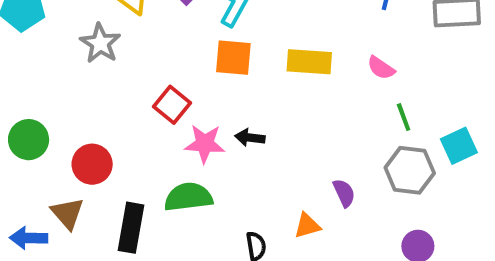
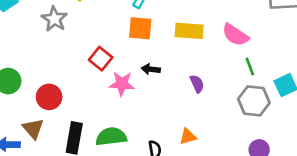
pink semicircle: (381, 68) -> (235, 35), size x1.5
black arrow: (250, 138) -> (151, 69), moved
purple semicircle: (344, 193) -> (197, 84), moved
green semicircle: (188, 197) -> (111, 137), moved

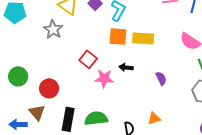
yellow rectangle: (189, 31) -> (143, 38), moved

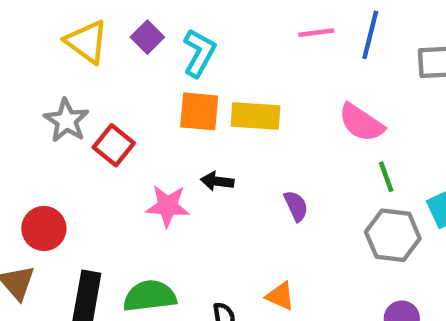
gray star: (53, 29) -> (66, 120), moved
red square: (88, 59) -> (114, 145), moved
orange triangle: (154, 118) -> (280, 296), turned 40

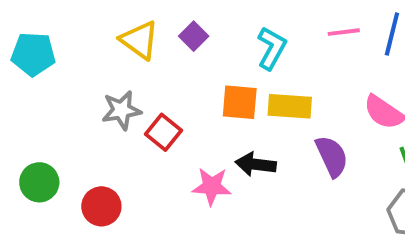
cyan L-shape: (199, 53) -> (272, 48), moved
gray star: (66, 120) -> (121, 110), turned 30
black arrow: (217, 181) -> (256, 164), size x1.4
purple semicircle: (296, 206) -> (332, 156), moved, size x1.5

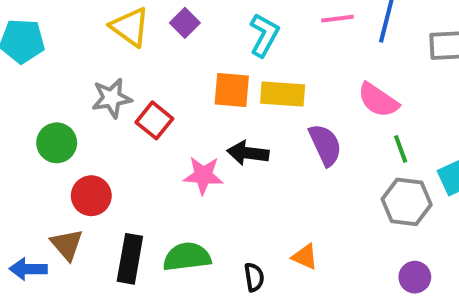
green circle: (39, 182) -> (57, 143), moved

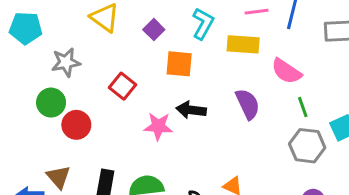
purple square: (185, 23) -> (154, 30), moved
yellow rectangle: (283, 94) -> (243, 44), moved
gray star: (112, 98) -> (66, 62), moved
red circle: (91, 196) -> (76, 125), moved

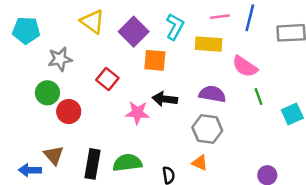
purple square: (154, 30) -> (134, 32), size x1.6
purple semicircle: (248, 104) -> (212, 94), turned -55
gray hexagon: (307, 146) -> (207, 129), moved

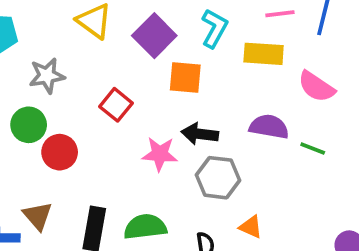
green line: (259, 97) -> (313, 149), moved, turned -49
gray hexagon: (207, 129) -> (218, 178), moved

